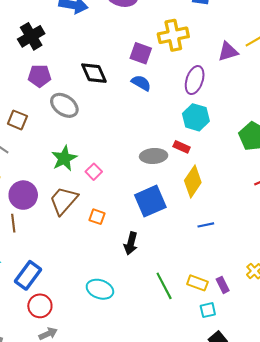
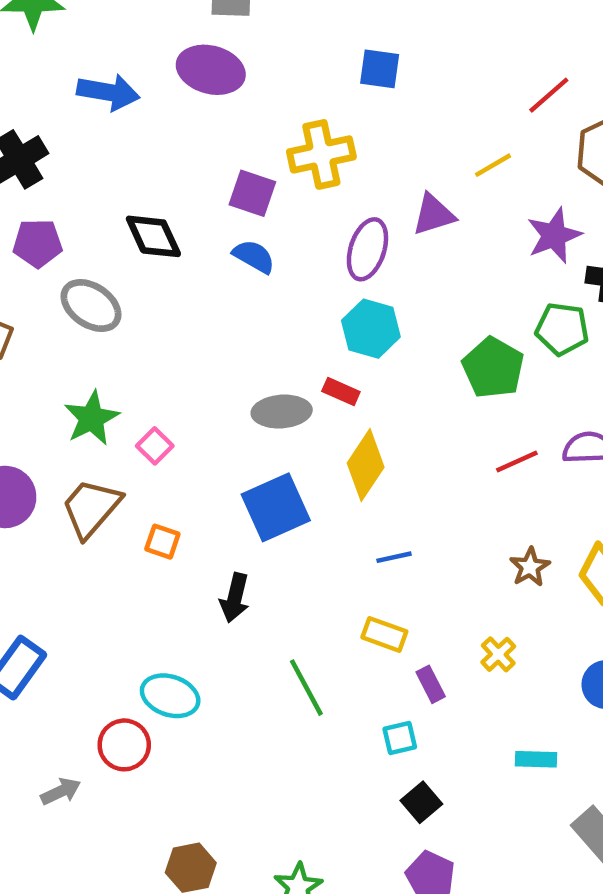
purple triangle: (228, 52) -> (434, 215), moved
yellow rectangle: (197, 283) -> (384, 634), moved
red circle: (40, 306) -> (124, 745), moved

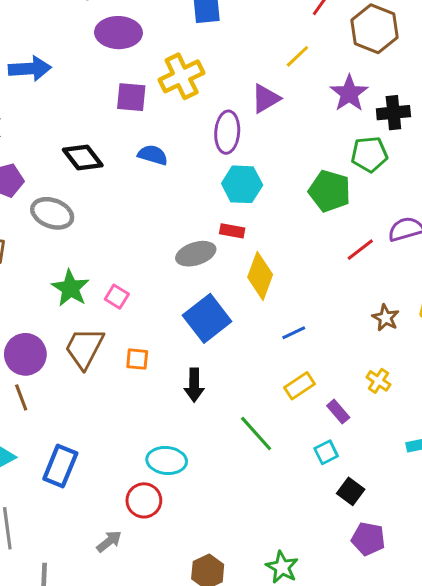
purple ellipse: (211, 70) -> (118, 33), moved
purple square: (252, 193) -> (131, 97), moved
yellow rectangle: (384, 634) -> (299, 386), turned -40

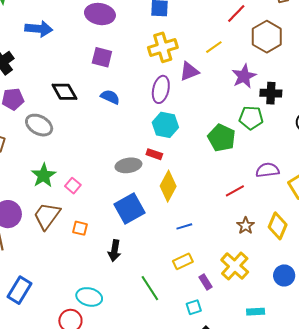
yellow cross: (182, 76) -> (163, 47), moved
red line: (360, 250) -> (235, 191), moved
yellow cross: (378, 381) -> (235, 266), size x1.8

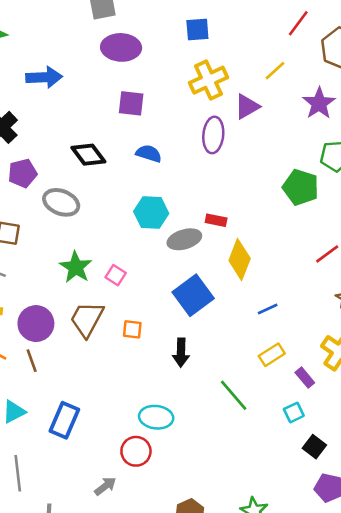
cyan hexagon: (165, 125) -> (151, 212), moved

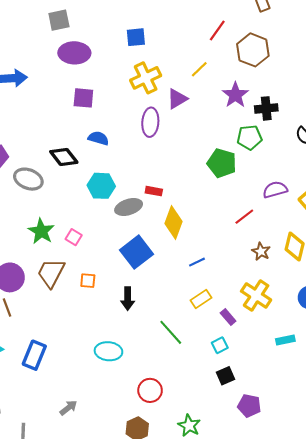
black diamond: (88, 155) -> (64, 157), moved
black square: (314, 447) -> (225, 376), moved, turned 30
red circle: (136, 451) -> (150, 390), moved

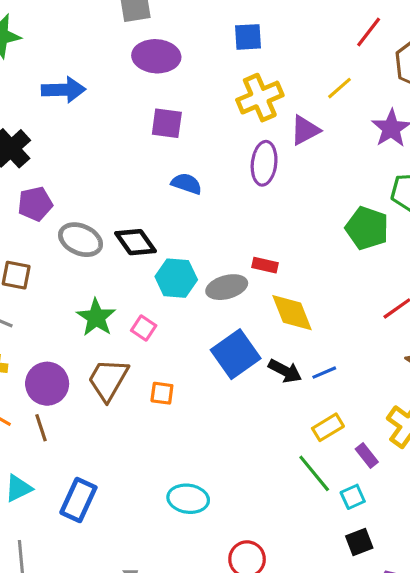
black diamond: (64, 157) -> (136, 242), moved
cyan hexagon: (101, 186) -> (176, 278), moved
yellow diamond: (173, 222) -> (292, 313), turned -44
black arrow: (128, 299) -> (285, 371), moved, turned -65
green line: (171, 332) -> (314, 473), moved

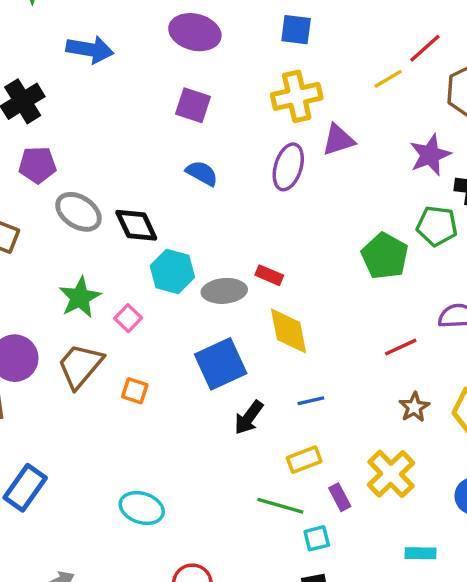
yellow line: (339, 88) -> (388, 79), moved
black arrow: (285, 371) -> (249, 417), moved, turned 88
green line: (314, 473) -> (280, 506), turned -45

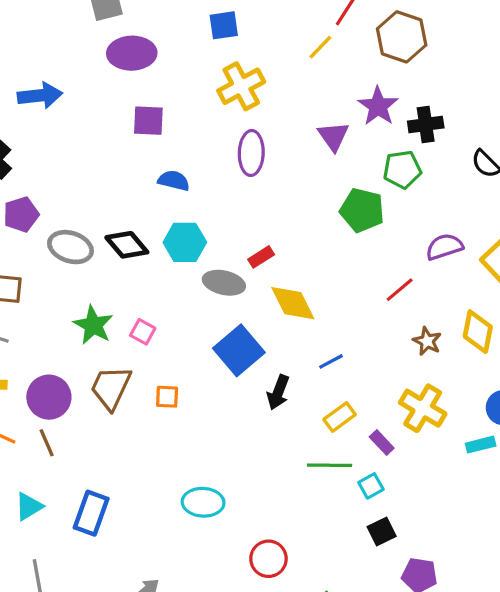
purple triangle: (338, 140) -> (333, 136), moved, turned -32
cyan hexagon: (172, 271) -> (185, 242), moved
red rectangle: (269, 275) -> (261, 257), turned -40
gray ellipse: (224, 291) -> (224, 283), turned 33
cyan rectangle: (421, 553) -> (481, 445), moved

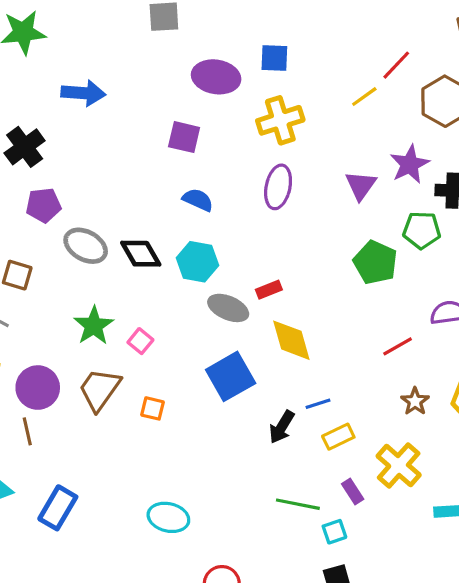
purple ellipse: (132, 53) -> (216, 77), moved
black arrow: (278, 392) -> (282, 427), moved
yellow rectangle: (340, 417) -> (338, 437), moved

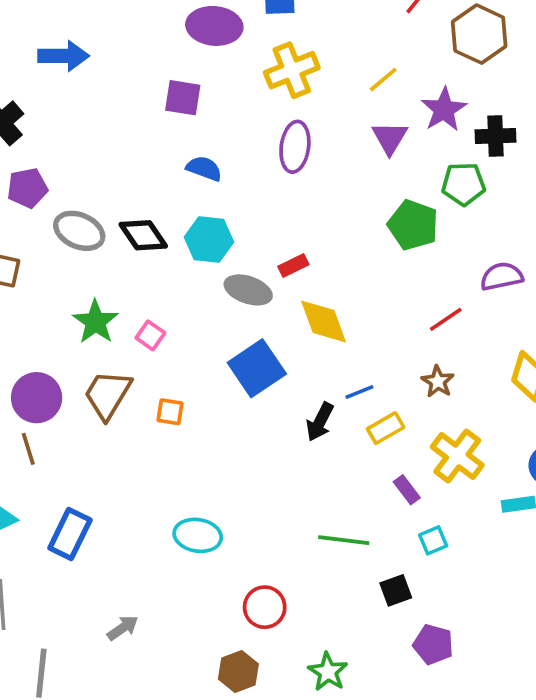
yellow line: (364, 97) -> (383, 80), moved
brown star: (415, 401) -> (438, 382), moved
green line: (298, 504) -> (344, 540), moved
cyan square: (334, 532) -> (433, 540), moved

